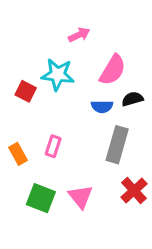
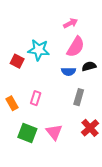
pink arrow: (79, 35) -> (70, 23), moved
gray rectangle: (117, 145) -> (79, 97), size x0.7

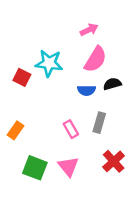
pink rectangle: (36, 98) -> (71, 129), moved, turned -48
orange rectangle: (12, 103) -> (15, 130), turned 64

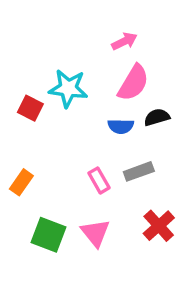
gray rectangle: (99, 123) -> (139, 171), turned 54

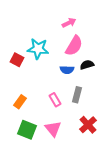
gray rectangle: (139, 171) -> (77, 95), turned -56
orange rectangle: (21, 182) -> (20, 102), moved

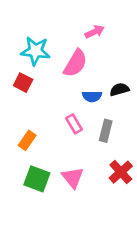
pink semicircle: (74, 46) -> (75, 63), moved
cyan star: (38, 49) -> (35, 51), moved
pink rectangle: (55, 100) -> (74, 124), moved

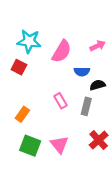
pink arrow: (95, 32) -> (98, 46), moved
black semicircle: (119, 89) -> (98, 85), moved
blue semicircle: (92, 96) -> (82, 72), moved

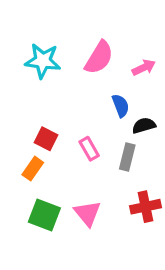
pink semicircle: (62, 51) -> (99, 58), moved
red square: (19, 67) -> (46, 139), moved
blue semicircle: (82, 72) -> (121, 106), turned -112
red cross: (99, 140) -> (145, 207), turned 30

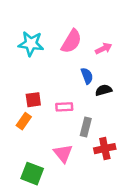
red square: (46, 139) -> (33, 100), turned -35
pink rectangle: (89, 149) -> (64, 107), turned -63
gray rectangle: (127, 157) -> (86, 127), moved
green square: (44, 215) -> (32, 174), moved

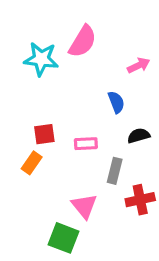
pink semicircle: (71, 41) -> (83, 41), moved
black semicircle: (104, 90) -> (139, 136), moved
green square: (32, 174) -> (64, 238), moved

